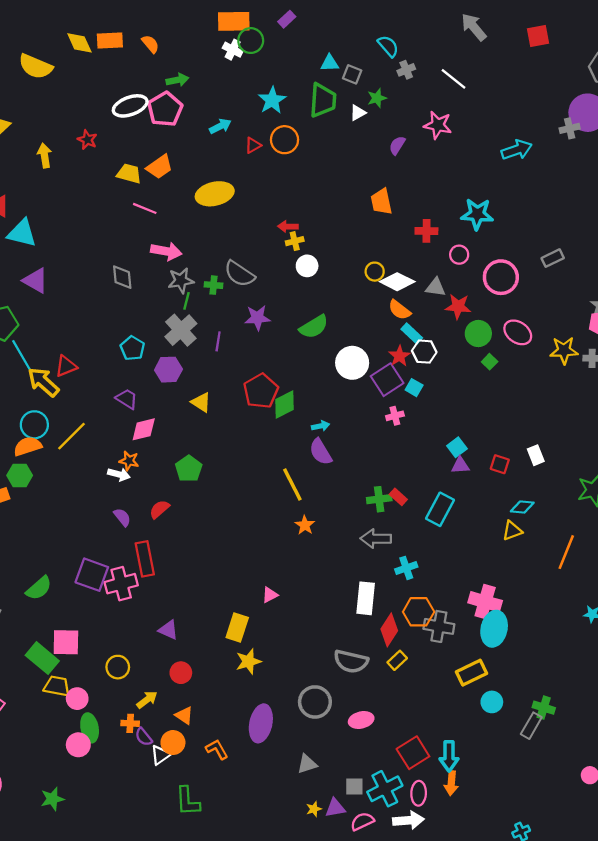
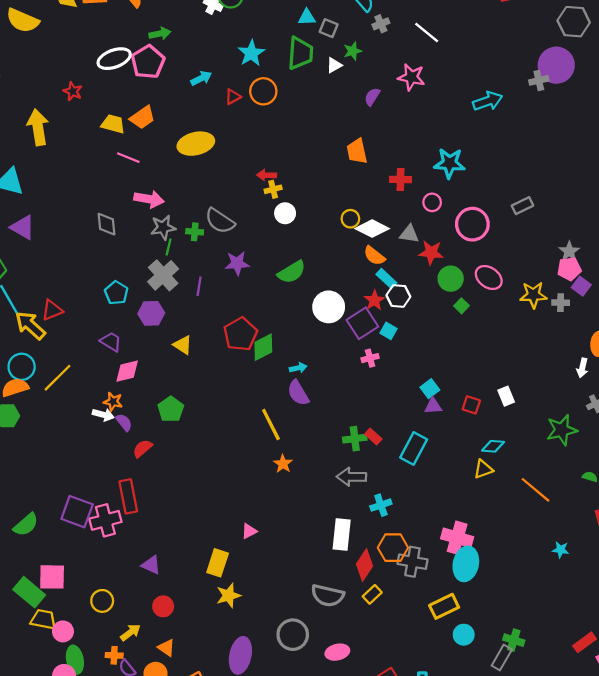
yellow arrow: (45, 155) -> (38, 127), moved, size x1.5
purple semicircle: (122, 517) -> (124, 422), moved
orange line: (566, 552) -> (536, 490), turned -72

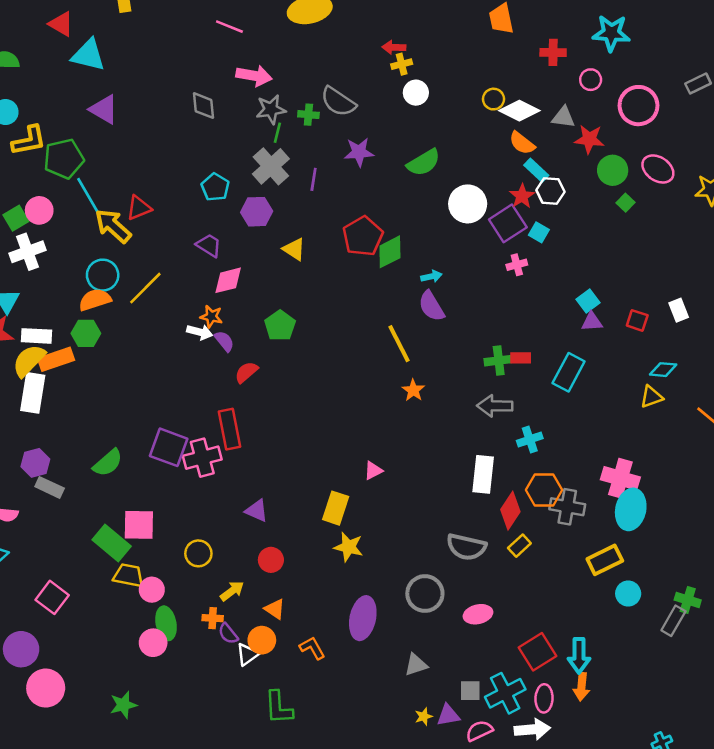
red rectangle: (373, 436) -> (521, 358), turned -42
yellow star: (228, 595) -> (349, 547), turned 30

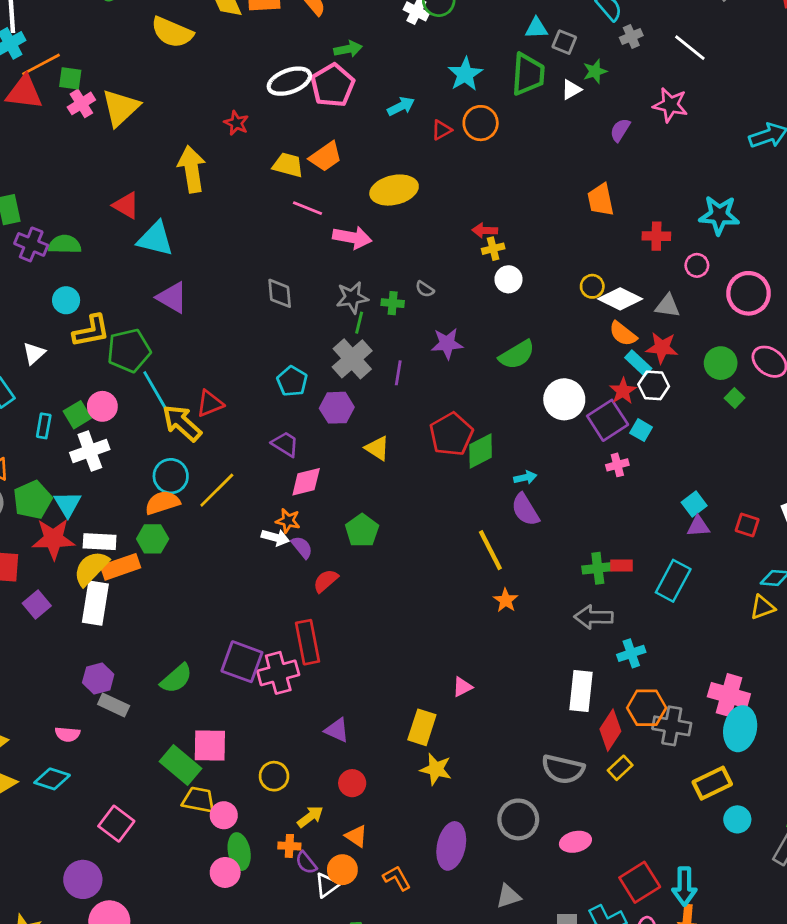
pink arrow: (254, 76) -> (352, 237), moved
gray semicircle: (338, 102) -> (425, 289), size x0.5
red star: (589, 139) -> (662, 348), moved

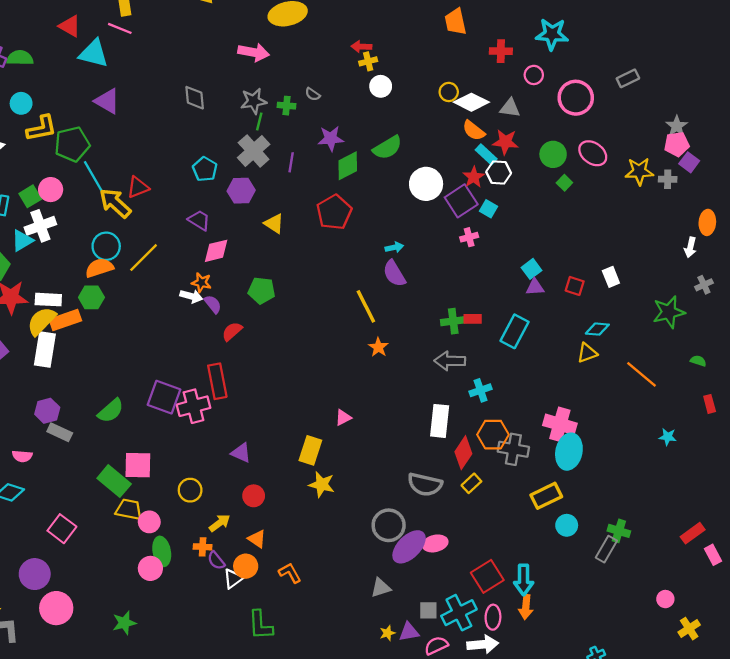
pink line: (308, 208) -> (120, 28), moved
green diamond: (481, 451) -> (348, 166), moved
cyan triangle: (67, 504) -> (22, 241), moved, turned 30
green pentagon: (362, 531) -> (262, 290), turned -30
purple ellipse: (451, 846) -> (409, 547), moved, turned 33

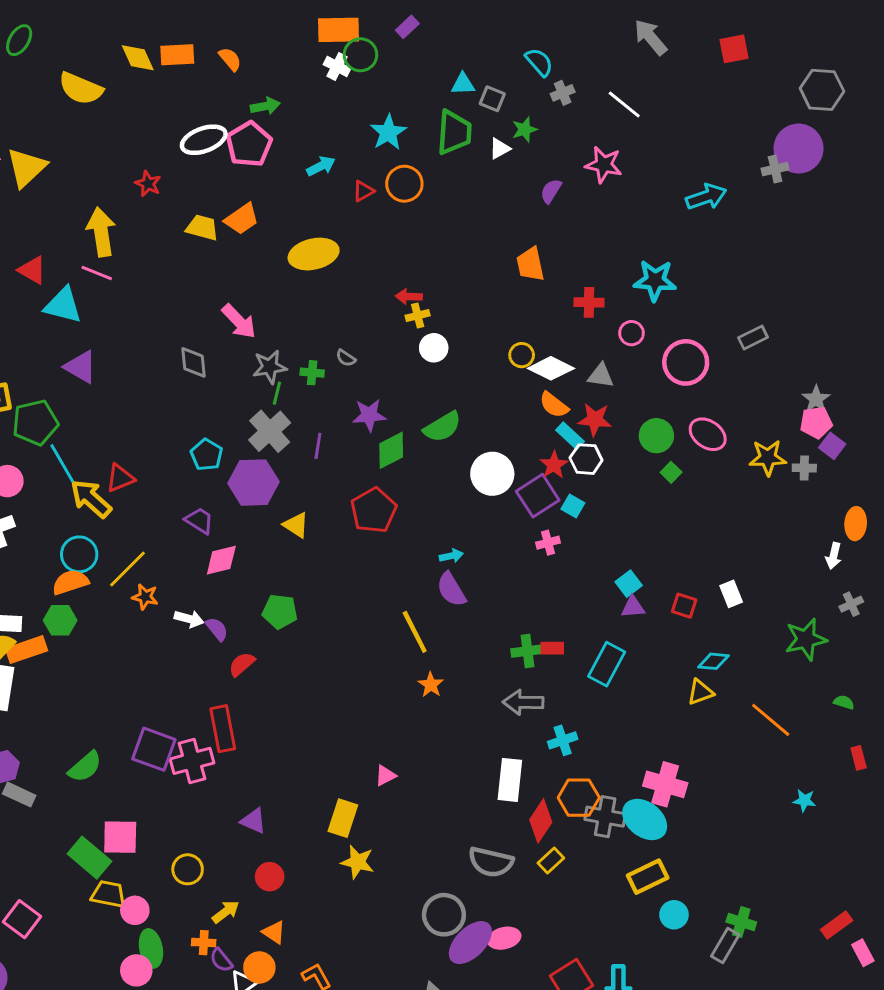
pink arrow: (254, 52) -> (239, 321), moved, turned 36
purple hexagon: (241, 191) -> (254, 483), size x1.4
orange star: (201, 283) -> (145, 597), moved
cyan ellipse: (569, 452) -> (645, 819), moved, turned -64

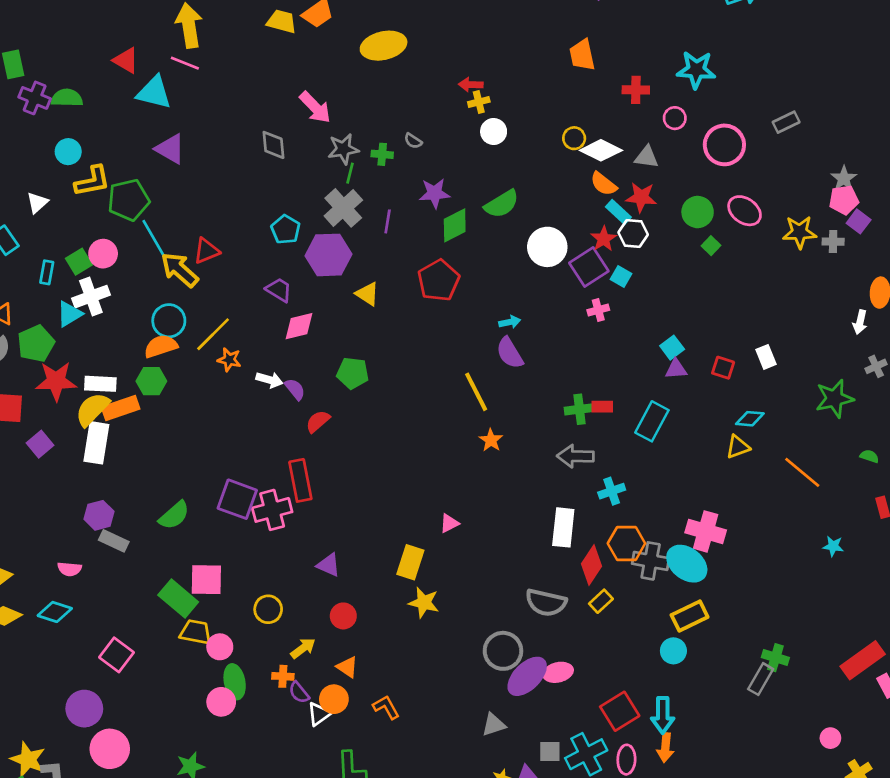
cyan circle: (674, 915) -> (673, 651), moved
red rectangle: (837, 925) -> (863, 660), size x1.5

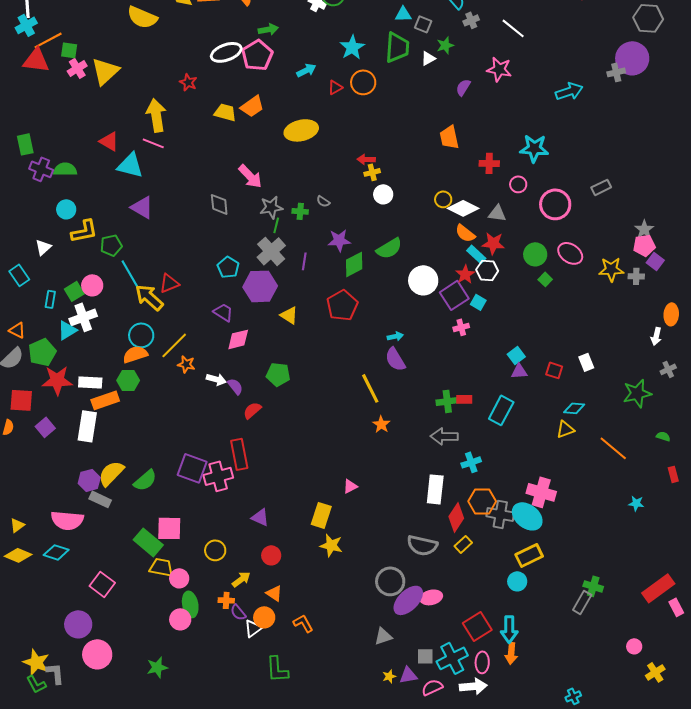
green pentagon: (129, 200) -> (111, 245), size x0.7
yellow semicircle: (92, 409) -> (111, 473), moved
pink semicircle: (70, 569) -> (67, 520), size x1.8

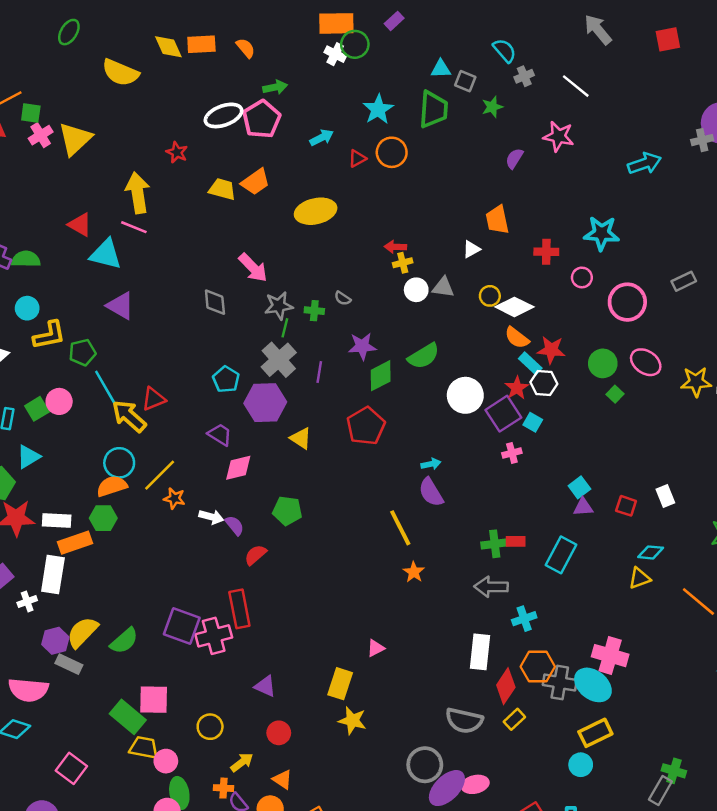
white triangle: (428, 58) -> (471, 249), moved
gray triangle: (497, 213) -> (443, 287), moved
white cross: (83, 317) -> (27, 601), moved, size x0.6

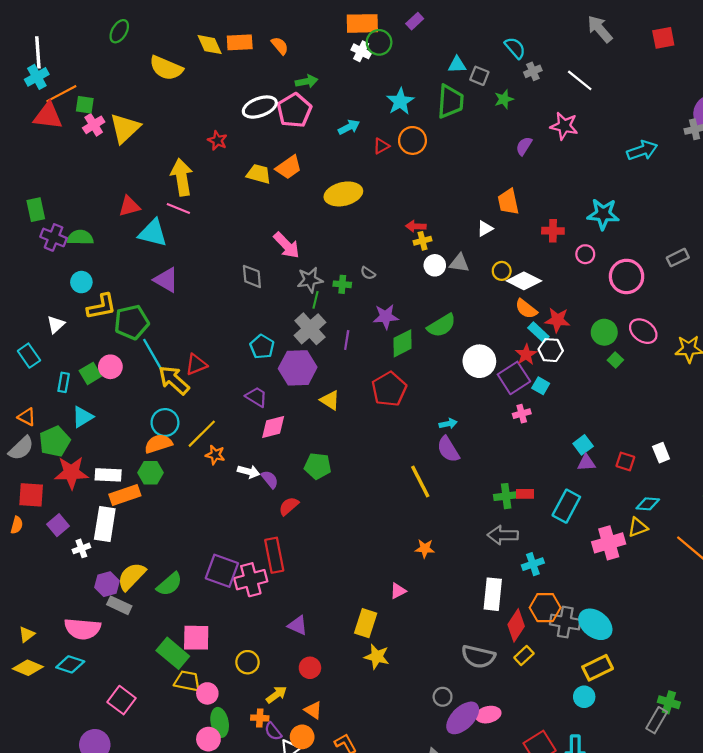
red triangle: (80, 225) -> (129, 206), turned -45
green pentagon: (82, 352) -> (132, 322), size x1.4
orange star: (414, 572) -> (425, 548), moved, turned -30
pink cross: (610, 656) -> (609, 543), moved, turned -32
gray circle: (425, 765) -> (443, 697), size x0.6

